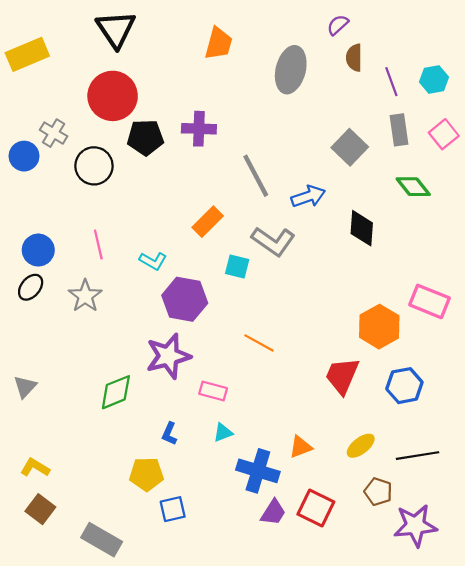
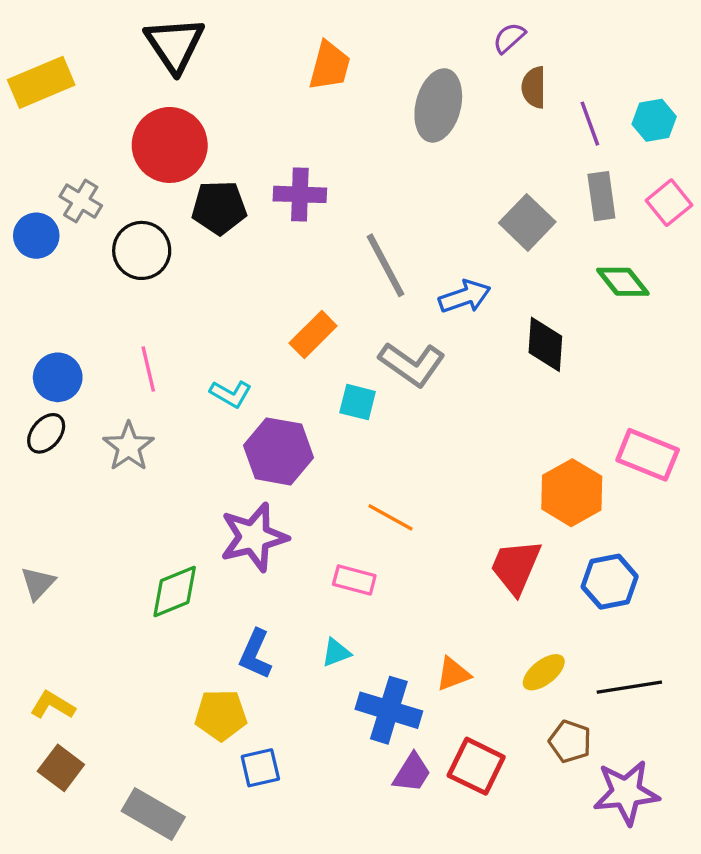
pink rectangle: (213, 391) -> (354, 580), moved
blue L-shape: (169, 434) -> (255, 654), size x1.4

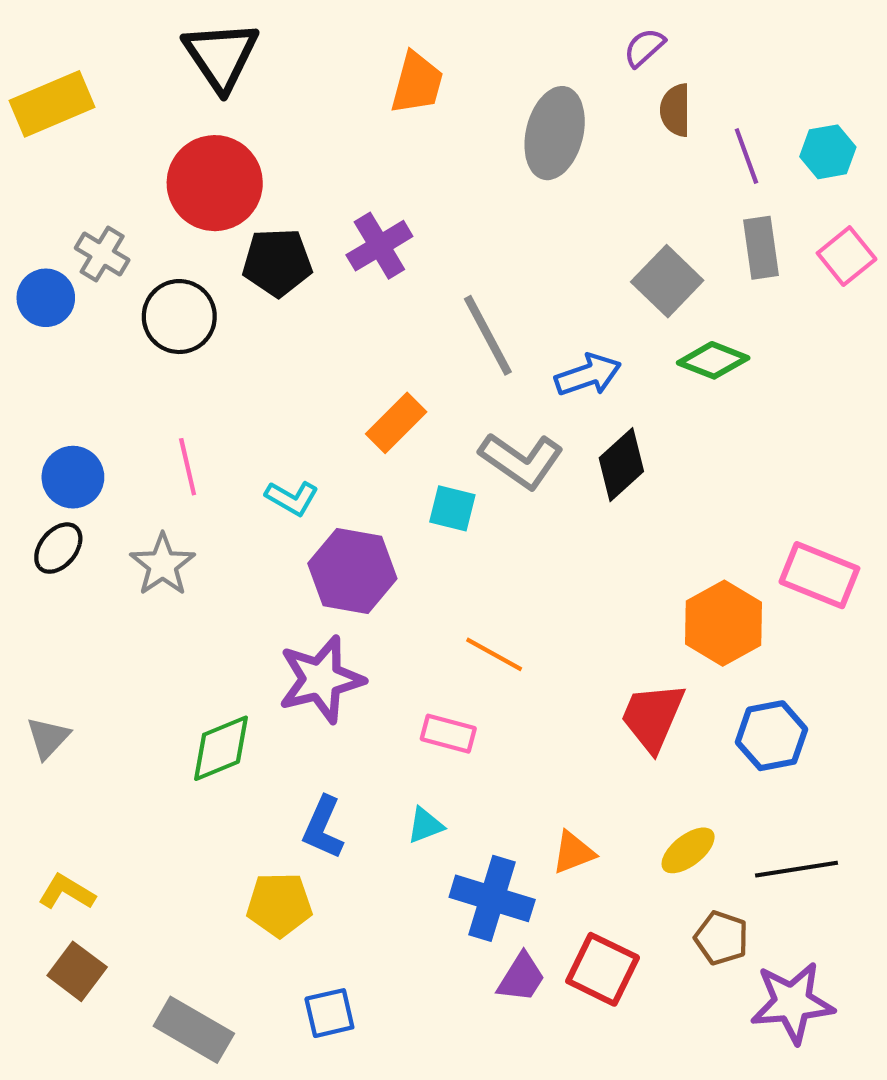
purple cross: (300, 194) -> (379, 246), turned -33
green diamond: (623, 282) -> (713, 360), moved, turned -30
black diamond: (545, 344) -> (621, 465), moved, turned 44
blue square: (260, 768) -> (329, 1013), moved

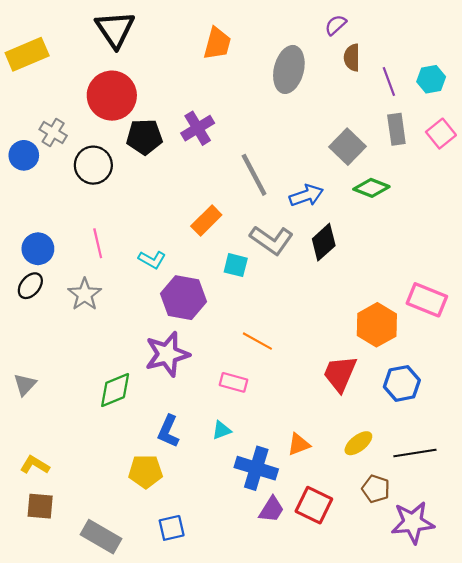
brown square: (77, 971) -> (40, 506), turned -32

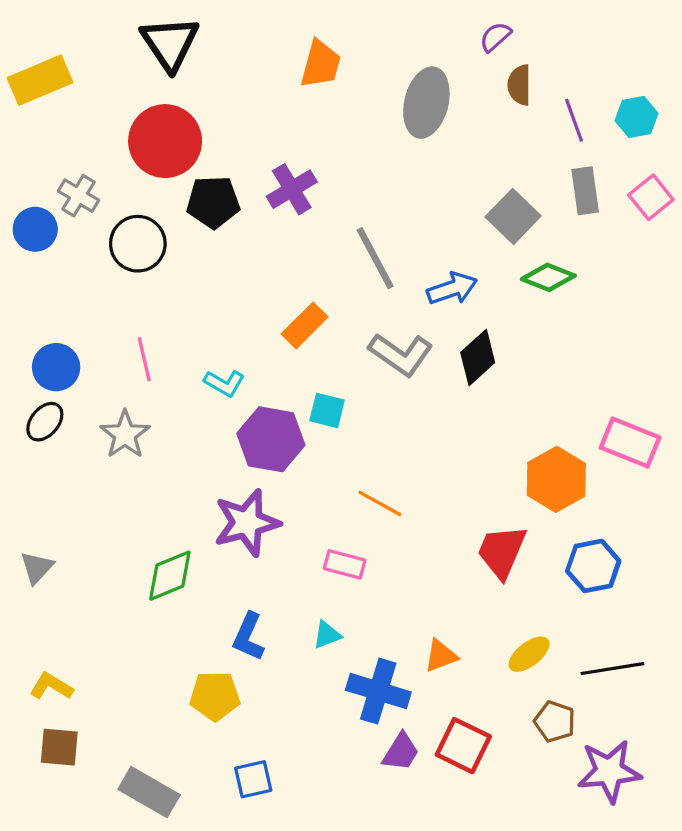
cyan square: (236, 265) -> (327, 410), moved

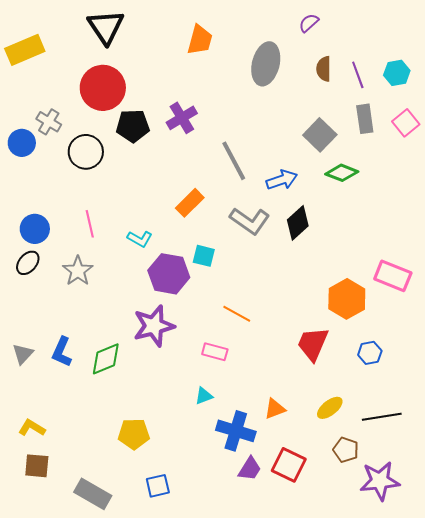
brown semicircle: (519, 85) -> (324, 69), moved
blue hexagon: (593, 566) -> (370, 353), size x0.7
blue L-shape: (248, 637) -> (62, 352), moved

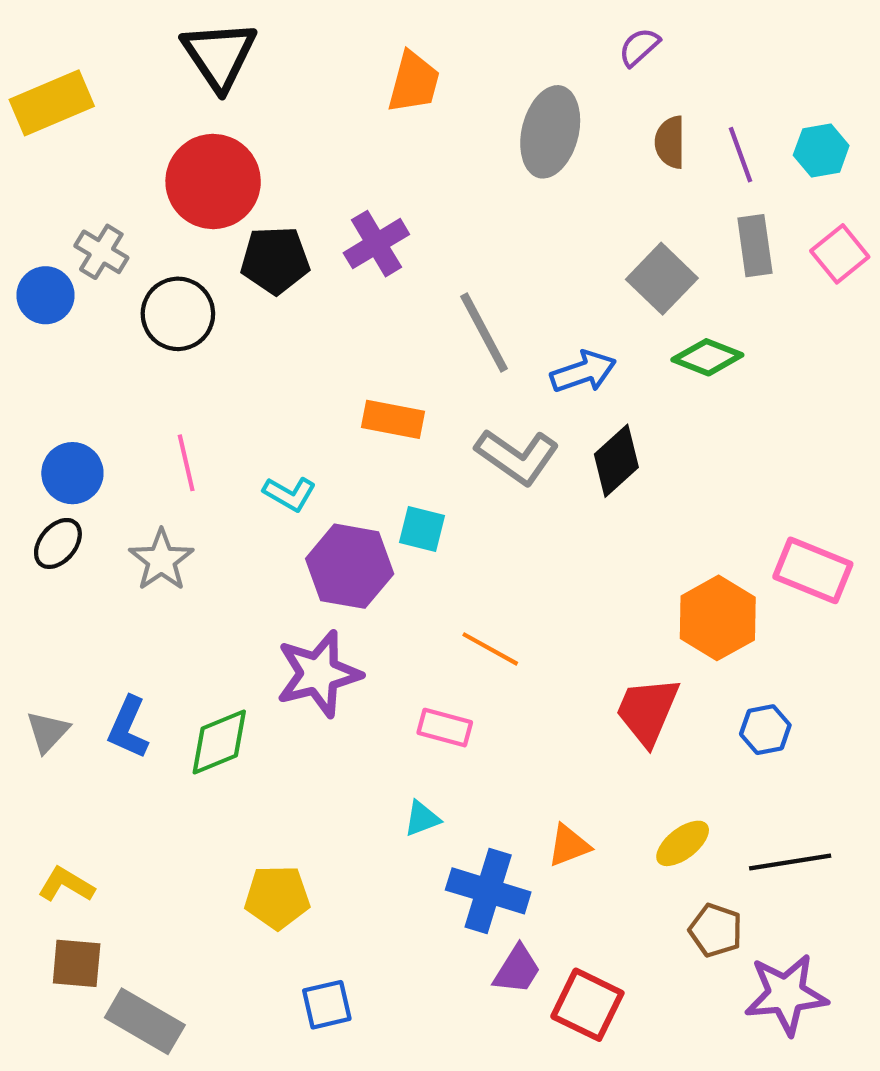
orange rectangle: (190, 203) -> (393, 419), turned 56
red square: (289, 465) -> (587, 1005), moved
gray rectangle: (93, 494) -> (145, 1021), moved

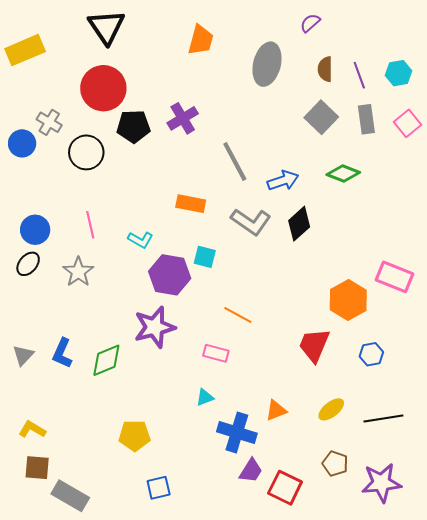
gray square: (662, 279) -> (321, 117), moved
brown pentagon: (716, 930) -> (335, 464), moved

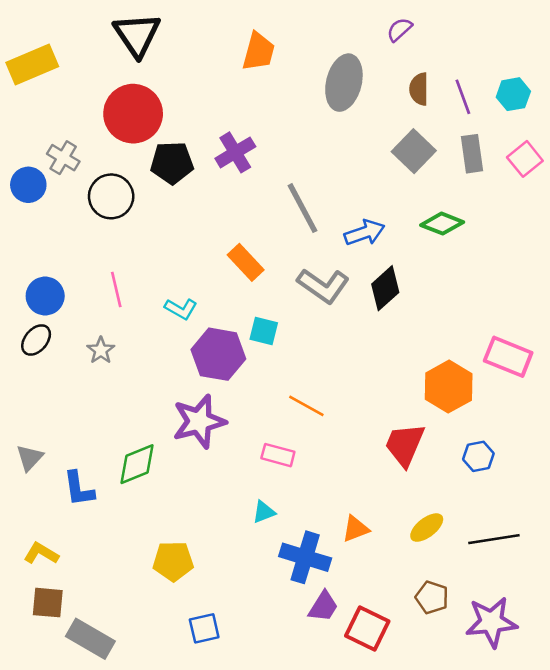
orange rectangle: (191, 204) -> (246, 262), turned 36
gray star: (78, 272) -> (101, 350), size x0.7
blue L-shape: (62, 353) -> (79, 489), moved, turned -32

